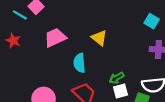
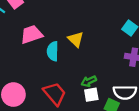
cyan semicircle: (79, 63) -> (53, 51), moved

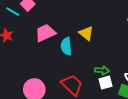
green arrow: (89, 81) -> (102, 70), turned -144

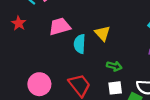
green arrow: (102, 70) -> (114, 66), moved

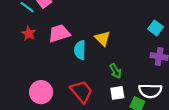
red star: (19, 23) -> (29, 33), moved
green arrow: (114, 66) -> (116, 71), turned 48

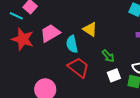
red star: (29, 33) -> (23, 39), size x1.6
red trapezoid: (81, 92) -> (78, 67), moved

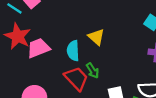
pink trapezoid: (50, 33) -> (38, 48), moved
green arrow: (108, 56) -> (93, 70), moved

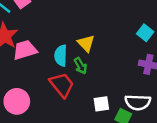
green arrow: (93, 70) -> (80, 66), moved

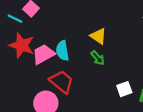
cyan semicircle: (61, 56) -> (62, 51), moved
red trapezoid: (62, 85) -> (62, 82), moved

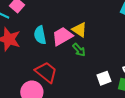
cyan semicircle: (62, 51) -> (40, 35), moved
pink trapezoid: (43, 54) -> (62, 36), moved

